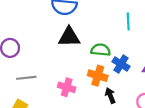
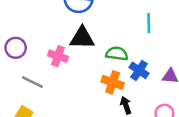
gray line: (26, 78) -> (32, 82), turned 30
pink cross: (67, 87) -> (58, 56), moved

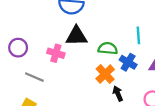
cyan line: (149, 23) -> (138, 35), moved
orange cross: (113, 82) -> (105, 74), turned 30

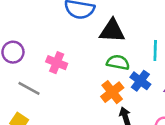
black triangle: (76, 36) -> (112, 31), moved

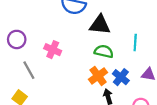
blue cross: (140, 81) -> (121, 77), moved
gray line: (29, 88) -> (29, 70), turned 30

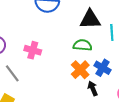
black triangle: (100, 25) -> (90, 19), moved

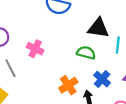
orange cross: (80, 70) -> (68, 85), moved

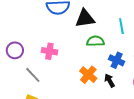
black triangle: (98, 28) -> (85, 19), moved

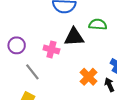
black triangle: (85, 19) -> (74, 37), moved
green semicircle: (95, 41) -> (98, 24), moved

